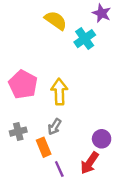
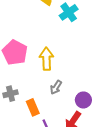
gray arrow: (54, 127) -> (56, 87), moved

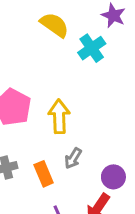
orange rectangle: (33, 107) -> (44, 174), moved

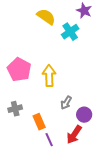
gray arrow: (73, 158) -> (66, 103), moved
orange rectangle: (44, 174) -> (39, 122), moved

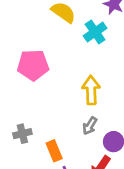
pink pentagon: (19, 70) -> (33, 65), moved, turned -30
yellow arrow: (49, 76) -> (91, 90), moved

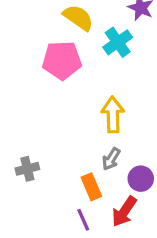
pink pentagon: (33, 65) -> (62, 60), moved
orange rectangle: (54, 151) -> (91, 187), moved

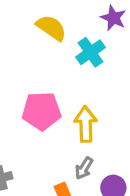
pink pentagon: (62, 60) -> (42, 111), moved

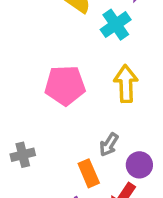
yellow arrow: (86, 124) -> (126, 84), moved

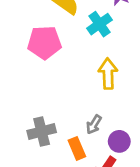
pink pentagon: (65, 85) -> (44, 42), moved
gray cross: (23, 155) -> (42, 132), moved, size x1.4

